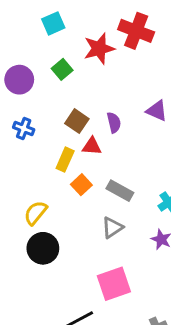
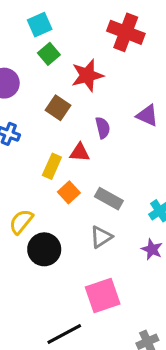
red star: (99, 49) -> (87, 75), moved
green square: (62, 69) -> (49, 54), moved
brown square: (77, 121) -> (58, 108), moved
black circle: (43, 248) -> (44, 249), moved

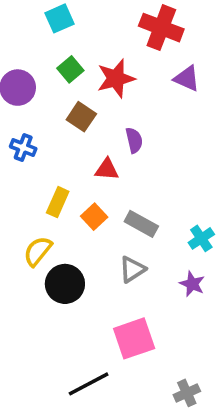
green square: (49, 54) -> (70, 69), moved
purple triangle: (147, 115) -> (187, 78), moved
yellow rectangle: (52, 166) -> (58, 202), moved

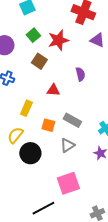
purple semicircle: (134, 140) -> (80, 74), moved
orange square: (94, 217) -> (48, 125), moved, turned -32

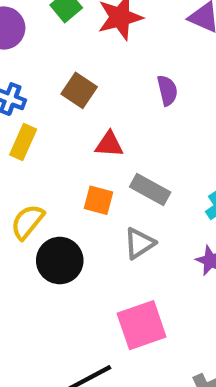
brown square: (39, 61) -> (79, 90), moved
red triangle: (53, 90) -> (109, 144), moved
yellow rectangle: (26, 108) -> (23, 142), moved

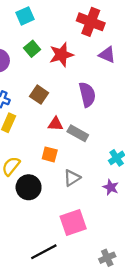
purple semicircle: (167, 90) -> (87, 95), size x1.5
gray rectangle: (150, 189) -> (78, 133), moved

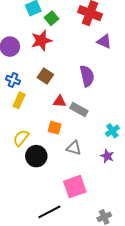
green square: (32, 49) -> (51, 18), moved
red star: (61, 55) -> (41, 41), moved
gray triangle: (72, 178) -> (74, 148), turned 49

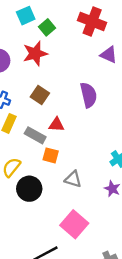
gray rectangle: (79, 109) -> (35, 135), moved
pink square: (75, 187) -> (74, 224), turned -30

